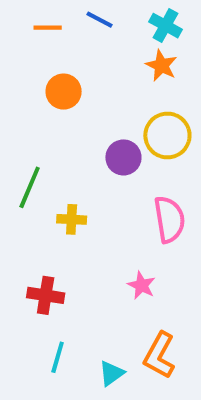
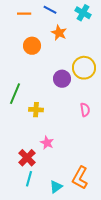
orange star: (161, 66) -> (59, 33), moved
pink semicircle: (169, 219) -> (85, 110), size x0.6
pink star: (141, 285) -> (47, 143), moved
red cross: (46, 295) -> (27, 158), moved, turned 36

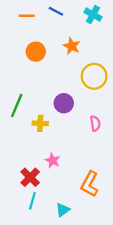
orange star: (59, 33) -> (72, 46), moved
purple circle: (62, 79) -> (64, 103), moved
orange L-shape: (80, 178) -> (90, 184), moved

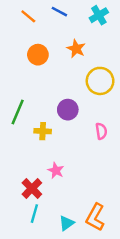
cyan cross: (93, 15) -> (99, 15), turned 30
orange line: (27, 16) -> (28, 16), turned 40
orange L-shape: (90, 184) -> (95, 217), moved

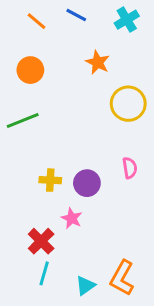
orange circle: (38, 55) -> (30, 70), moved
purple circle: (68, 110) -> (87, 183), moved
green line: (18, 112) -> (23, 120), moved, turned 45
yellow cross: (43, 131) -> (50, 180), moved

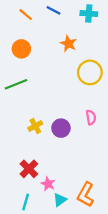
cyan cross: (127, 20) -> (89, 14), turned 35
yellow cross: (50, 180) -> (35, 126), turned -32
pink star: (72, 218) -> (48, 184), moved
cyan line: (44, 273) -> (26, 202), moved

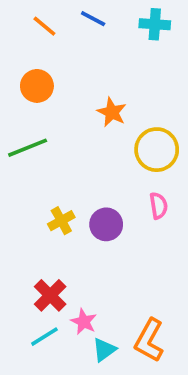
orange star: (68, 44) -> (112, 112), moved
yellow circle: (90, 72) -> (157, 150), moved
cyan line: (26, 202) -> (44, 337), moved, turned 42

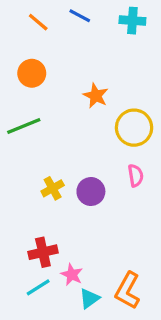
red cross: (50, 295) -> (43, 252), turned 32

